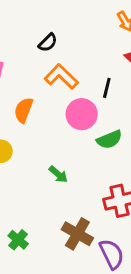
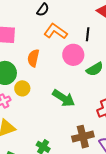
green arrow: (58, 174) -> (64, 98), size x1.6
brown cross: (77, 234) -> (83, 137), turned -35

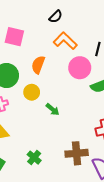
yellow circle: (22, 88) -> (32, 92), moved
green arrow: (64, 98) -> (53, 109), moved, size x0.6

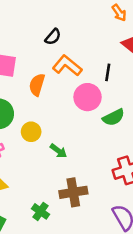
orange semicircle: (38, 65) -> (37, 85), moved
brown cross: (77, 153) -> (73, 192), moved

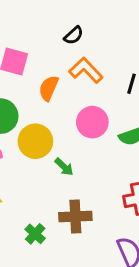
pink circle: (88, 97) -> (92, 122), moved
yellow circle: (31, 132) -> (35, 141), size x1.5

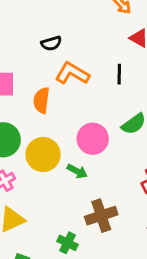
black semicircle: (74, 35) -> (51, 43), turned 42
pink circle: (92, 122) -> (93, 139), moved

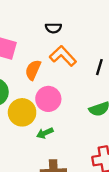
pink circle: (93, 139) -> (48, 99), moved
green arrow: (77, 171) -> (45, 133), turned 112

